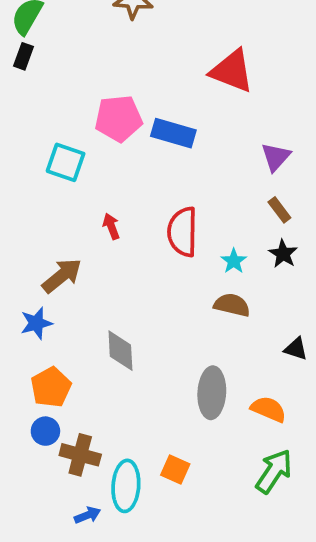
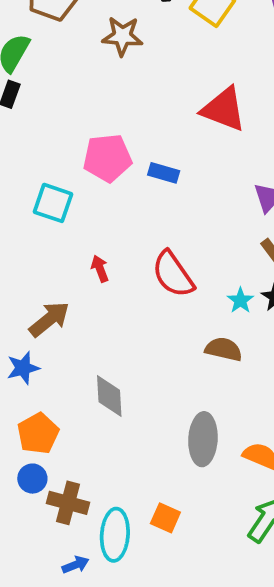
blue rectangle: (173, 133) -> (164, 173), size x0.7
red semicircle: (183, 232) -> (173, 274), turned -36
cyan star: (234, 261) -> (240, 300), moved

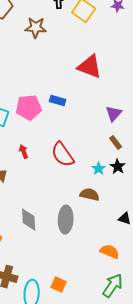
pink pentagon: (107, 158) -> (29, 108), moved
gray ellipse: (203, 439) -> (66, 220), moved

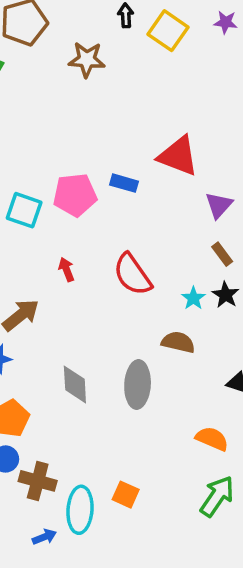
red triangle: (90, 67) -> (178, 156), moved

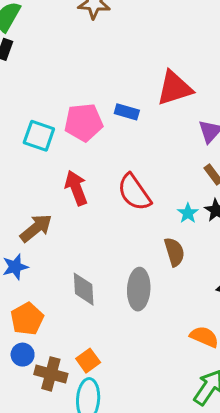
red triangle: (178, 156) -> (174, 88), turned -39
red arrow: (66, 269) -> (76, 188), size x1.6
brown semicircle: (178, 342) -> (174, 252), turned 60
orange square: (126, 495) -> (88, 361), moved, turned 30

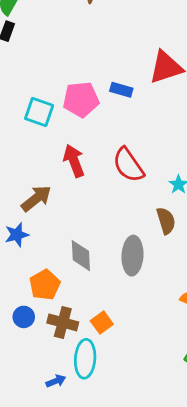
orange pentagon: (27, 319) -> (45, 285), moved
orange square: (88, 361) -> (102, 322), moved
brown cross: (51, 374) -> (63, 322), moved

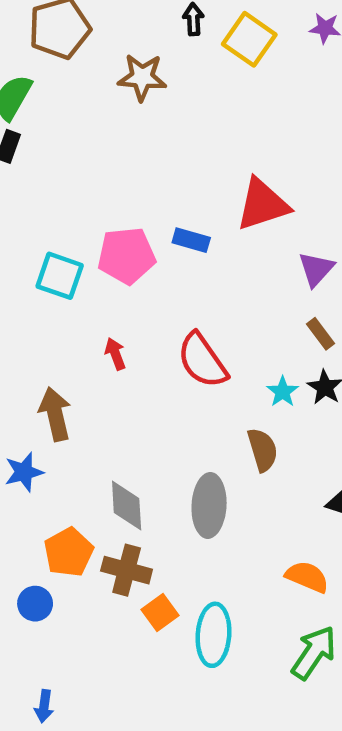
red arrow: (74, 161) -> (115, 354), size x0.6
brown arrow: (36, 198) -> (55, 414), turned -64
brown cross: (63, 322) -> (127, 570), moved
cyan ellipse: (85, 359) -> (213, 635), moved
blue arrow: (56, 381) -> (44, 706), moved, turned 120

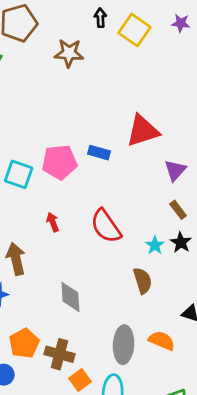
gray diamond: (127, 505) -> (70, 297), moved
gray ellipse: (209, 505) -> (124, 345), moved
orange semicircle: (307, 577) -> (162, 341), moved

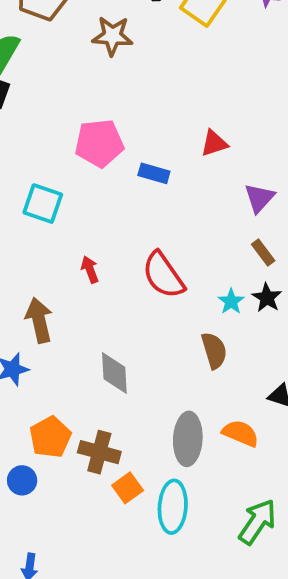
red triangle: (143, 131) -> (214, 143), size x0.6
pink pentagon: (59, 162) -> (99, 143), moved

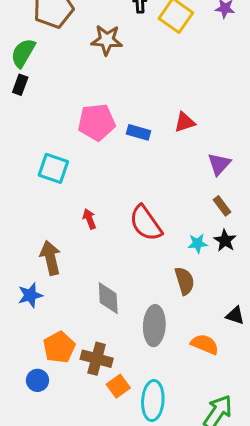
blue rectangle: (154, 173) -> (138, 132), moved
cyan star: (231, 301) -> (198, 243), turned 30
gray ellipse: (188, 439) -> (154, 326), moved

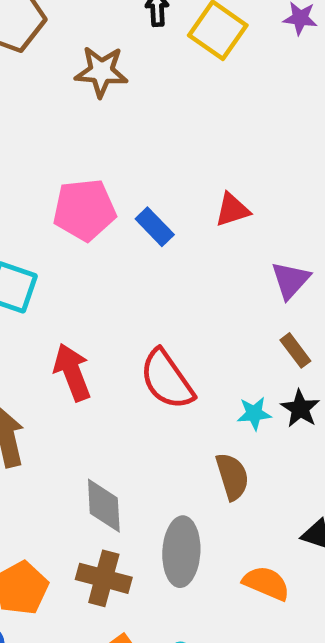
blue rectangle: (138, 132) -> (155, 227), turned 30
red arrow: (89, 219) -> (72, 372), size x1.6
brown cross: (97, 359) -> (104, 578), moved

